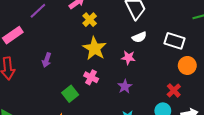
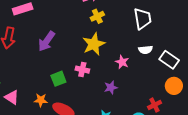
white semicircle: (139, 37) -> (145, 50), moved
purple arrow: (47, 60) -> (47, 41), size x1.5
pink cross: (91, 77) -> (82, 70), turned -32

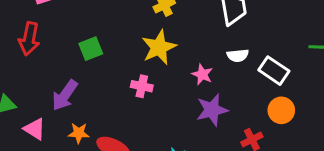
purple arrow: (47, 41) -> (65, 95), moved
green square: (58, 79) -> (91, 49), moved
purple star: (111, 87) -> (212, 110), moved, size x1.5

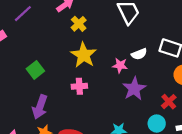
white semicircle: (238, 55) -> (139, 54), moved
purple arrow: (65, 95) -> (40, 107), moved

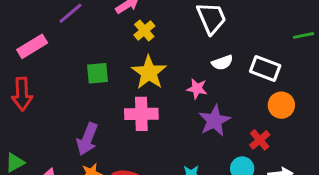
white semicircle: (139, 54) -> (222, 63), moved
green square: (35, 70) -> (98, 73), moved, turned 30
pink cross: (79, 86) -> (141, 114), size x1.5

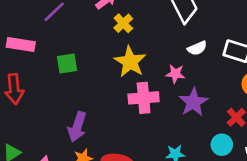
pink rectangle: (32, 46) -> (21, 45), turned 44
green square: (98, 73) -> (67, 63), moved
pink cross: (141, 114) -> (144, 98), moved

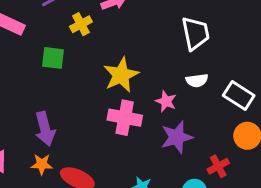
yellow cross: (123, 23) -> (81, 24), moved
purple arrow: (77, 127) -> (45, 129), turned -48

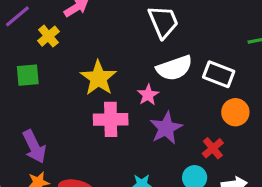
white semicircle: (197, 80) -> (174, 68), size x1.6
pink star: (166, 101) -> (148, 95), turned 30

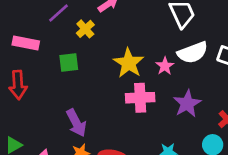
pink star: (148, 95) -> (165, 66), moved

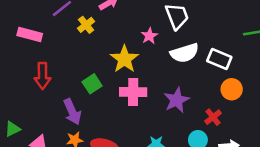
green square: (69, 62) -> (92, 84), moved, turned -30
pink star: (165, 66) -> (149, 36), moved
red arrow: (18, 85) -> (42, 76), moved

